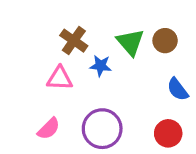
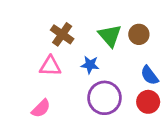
blue star: (101, 66) -> (90, 65), moved
purple circle: (102, 129) -> (104, 98), moved
red circle: (168, 133) -> (148, 102), moved

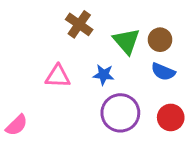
brown cross: (62, 34) -> (79, 24), moved
blue semicircle: (149, 75) -> (163, 72), moved, turned -30
pink semicircle: (41, 108) -> (17, 125), moved

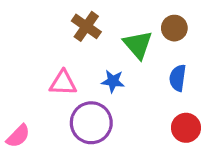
brown circle: (160, 40) -> (174, 28), moved
blue semicircle: (163, 72) -> (178, 78), turned 75
purple circle: (120, 113) -> (91, 123), moved

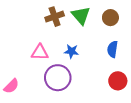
brown cross: (86, 26) -> (55, 17), turned 36
green triangle: (138, 45) -> (81, 15), moved

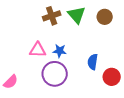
blue semicircle: (113, 49) -> (93, 62), moved
blue star: (71, 51) -> (60, 51), moved

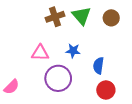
blue star: (60, 51) -> (73, 51), moved
red circle: (112, 77) -> (106, 90), moved

